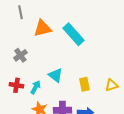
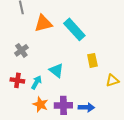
yellow rectangle: (84, 84) -> (92, 60), moved

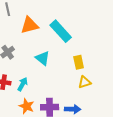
cyan triangle: (56, 70) -> (43, 58), moved
yellow triangle: (112, 80) -> (85, 82), moved

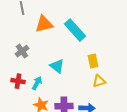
cyan triangle: (43, 58) -> (57, 66), moved

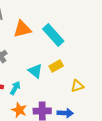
yellow rectangle: (93, 61) -> (56, 66), moved, turned 72

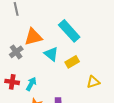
orange triangle: (22, 29) -> (33, 37), moved
cyan triangle: (35, 71) -> (51, 54), moved

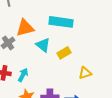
cyan rectangle: (69, 31) -> (61, 22), turned -40

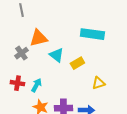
cyan rectangle: (61, 22) -> (92, 34), moved

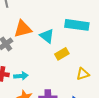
cyan triangle: (56, 55) -> (47, 36), moved
cyan arrow: (36, 85) -> (21, 76), turned 56

